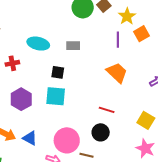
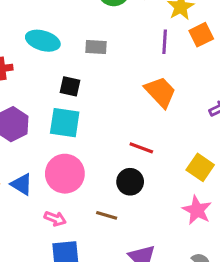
pink circle: (67, 140) -> (65, 174), moved

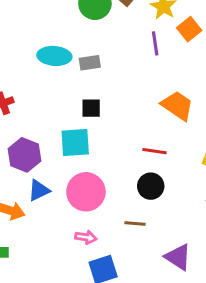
cyan ellipse: (43, 41) -> (54, 56), moved
black square: (70, 86) -> (91, 108), moved
orange trapezoid: (160, 92) -> (177, 106), moved
blue triangle: (22, 184) -> (39, 190), moved, turned -45

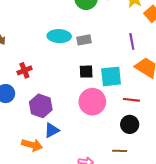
purple line: (155, 43) -> (132, 41), moved
cyan square: (75, 143) -> (111, 76), moved
pink circle: (86, 192) -> (92, 102), moved

